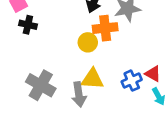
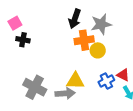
yellow circle: (88, 42) -> (98, 50), moved
gray arrow: (79, 94) -> (65, 93), turned -84

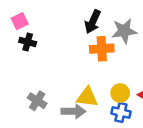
yellow circle: (98, 50) -> (120, 93), moved
blue cross: (106, 81) -> (121, 113), moved, turned 35
gray cross: (35, 87) -> (37, 101), size x0.7

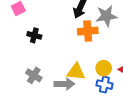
black cross: (28, 42) -> (34, 35), moved

